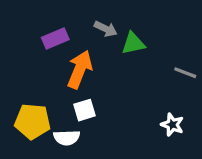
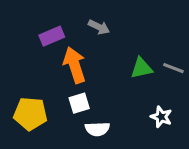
green triangle: (133, 43) -> (141, 68), moved
orange arrow: (80, 69) -> (75, 65), turned -40
white semicircle: (67, 138) -> (97, 129), moved

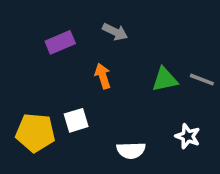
orange arrow: (75, 65) -> (103, 76), moved, size x0.6
white square: (79, 103) -> (76, 120), moved
white semicircle: (97, 129) -> (131, 150), moved

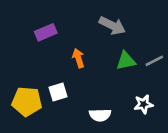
gray arrow: (115, 32) -> (112, 26), moved, size x1.4
gray line: (202, 80) -> (154, 61), turned -48
white star: (188, 136) -> (143, 104), turned -30

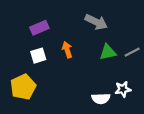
white square: (58, 92) -> (38, 56), moved
yellow pentagon: (27, 101) -> (23, 87), turned -30
white semicircle: (100, 115) -> (101, 99), moved

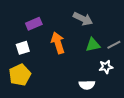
orange arrow: (67, 50) -> (58, 43), size x1.5
white square: (38, 56) -> (23, 48), moved
white star: (123, 89) -> (106, 67), moved

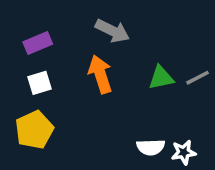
gray arrow: (83, 19) -> (112, 31), moved
purple rectangle: (34, 24) -> (38, 43), moved
white star: (106, 67) -> (184, 152), moved

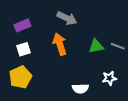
gray line: (198, 78) -> (118, 46), turned 48
white semicircle: (151, 147) -> (80, 89), moved
white star: (184, 152) -> (109, 78), moved

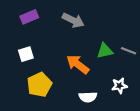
purple rectangle: (22, 25) -> (29, 17), moved
orange arrow: (60, 44) -> (78, 64), moved, turned -35
yellow pentagon: (20, 77) -> (39, 85), moved

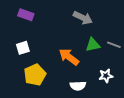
purple rectangle: (29, 17) -> (26, 15), turned 42
gray arrow: (73, 20) -> (83, 18), moved

